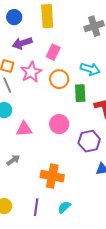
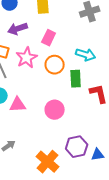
pink triangle: (24, 129) -> (18, 105), moved
purple hexagon: (89, 141) -> (77, 147), moved
orange cross: (52, 176) -> (48, 162), turned 30

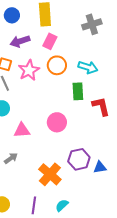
pink rectangle: (49, 38) -> (50, 41), moved
orange circle: (55, 65) -> (57, 65), moved
pink triangle: (18, 105) -> (22, 130), moved

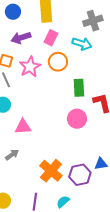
cyan arrow: (88, 67) -> (82, 44), moved
pink circle: (57, 122) -> (77, 119), moved
purple hexagon: (79, 159) -> (80, 175), moved

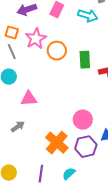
orange circle: (58, 62) -> (57, 51), moved
pink circle: (77, 119) -> (83, 120), moved

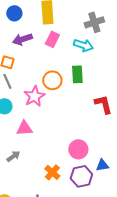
pink star: (36, 39) -> (34, 96), moved
green rectangle: (85, 60) -> (77, 74), moved
orange cross: (57, 143) -> (52, 172), size x0.7

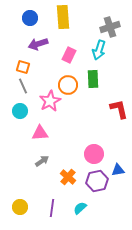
pink rectangle: (52, 39) -> (69, 55), moved
cyan arrow: (83, 45) -> (99, 50), turned 90
gray arrow: (13, 156) -> (42, 161), moved

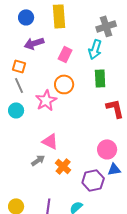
green rectangle: (93, 79) -> (100, 78), moved
pink triangle: (40, 133) -> (50, 141), moved, turned 30
pink circle: (94, 154) -> (107, 149), moved
orange cross: (68, 177) -> (63, 166), moved

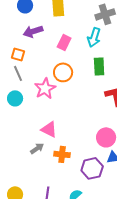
orange cross: (63, 166) -> (62, 154), turned -35

